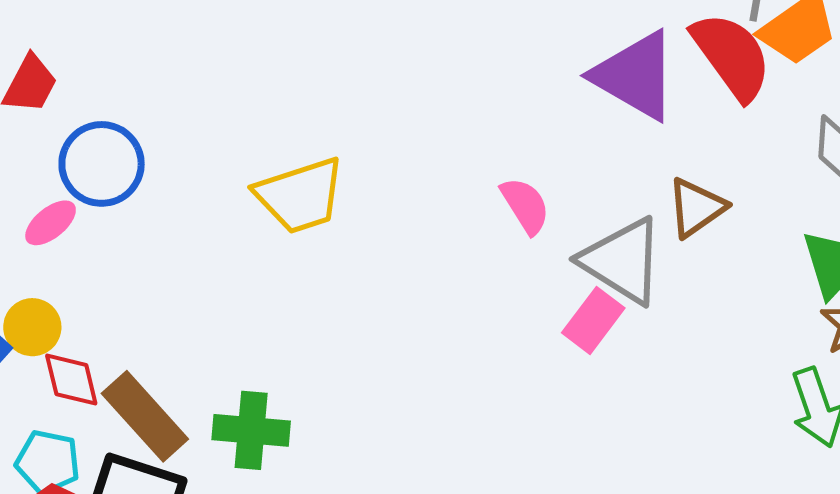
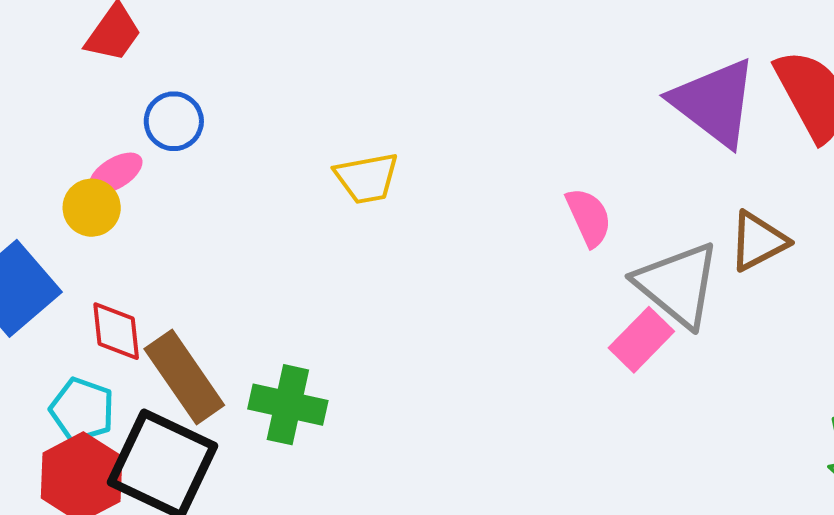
blue circle: (102, 164) -> (174, 121), size x0.7
yellow trapezoid: (300, 195) -> (367, 178), size x0.7
yellow circle: (32, 327) -> (92, 208), moved

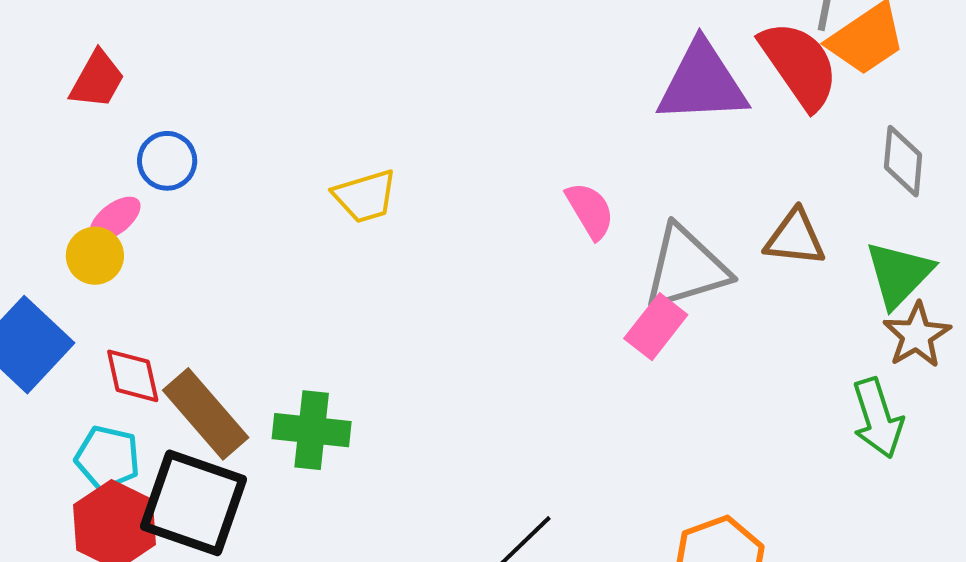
purple triangle: (714, 102) -> (702, 83), turned -34
brown triangle: (758, 241) -> (795, 238), moved, turned 40
gray triangle: (678, 284) -> (686, 268), turned -50

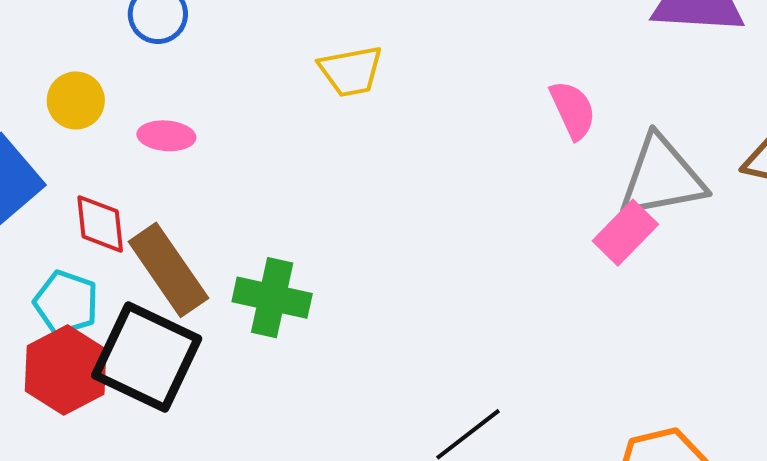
pink ellipse: (115, 219) -> (166, 136), moved, turned 36

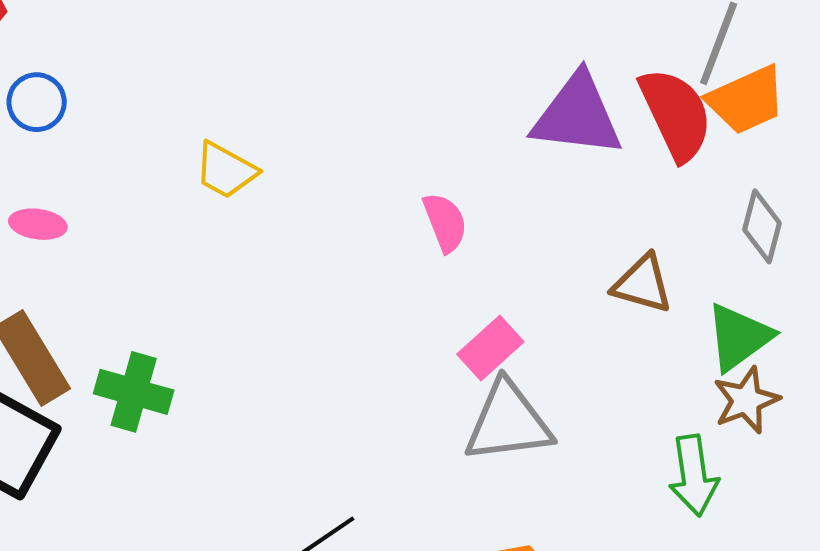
yellow trapezoid: (351, 71) -> (226, 170), turned 36
gray triangle: (662, 177) -> (508, 422), moved

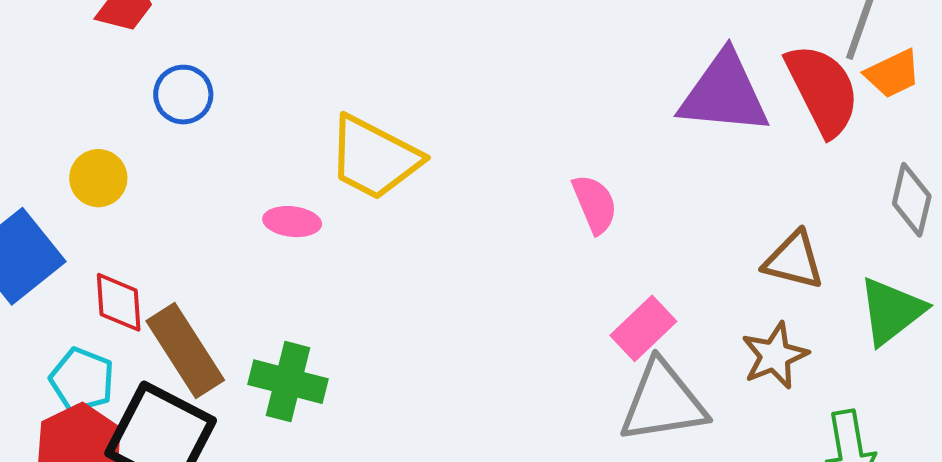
orange trapezoid: (746, 100) -> (893, 74), size x0.7
yellow trapezoid: (226, 170) -> (374, 158), size x1.5
pink ellipse: (38, 224) -> (292, 222), moved
brown star: (746, 400) -> (775, 356), moved

